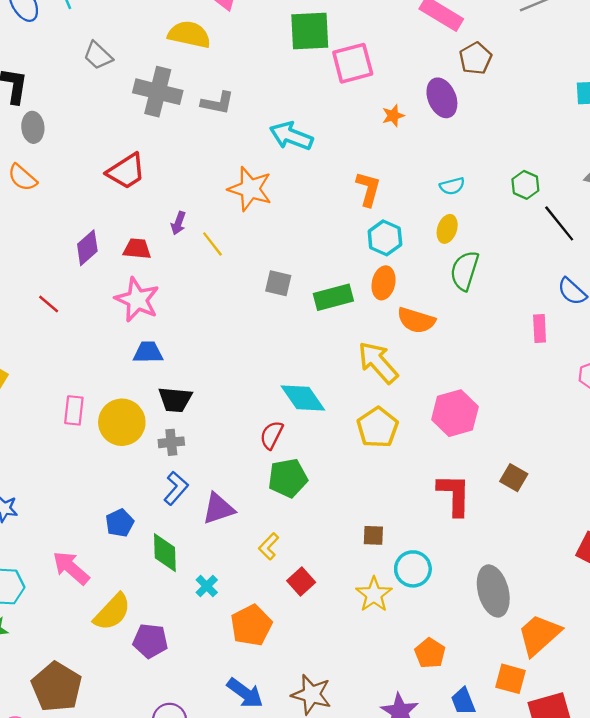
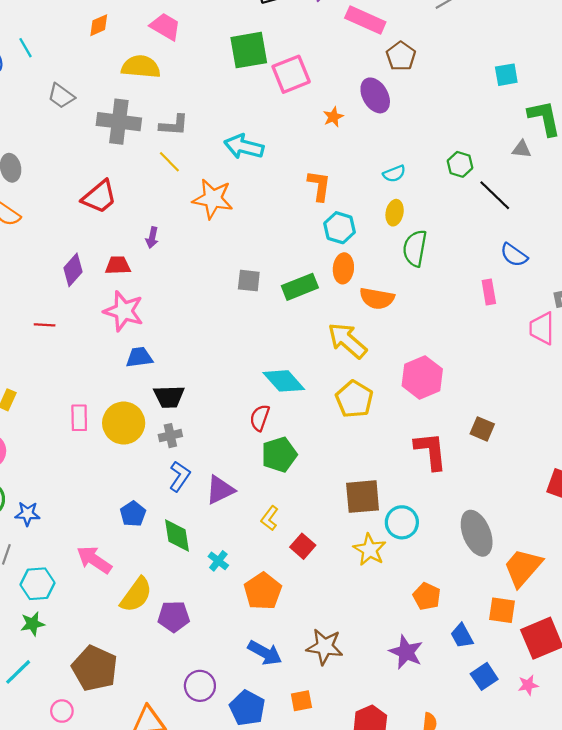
yellow line: (212, 244) -> (169, 162), moved
red line: (49, 304) -> (45, 325), turned -30
brown square: (373, 535) -> (363, 497), size x1.8

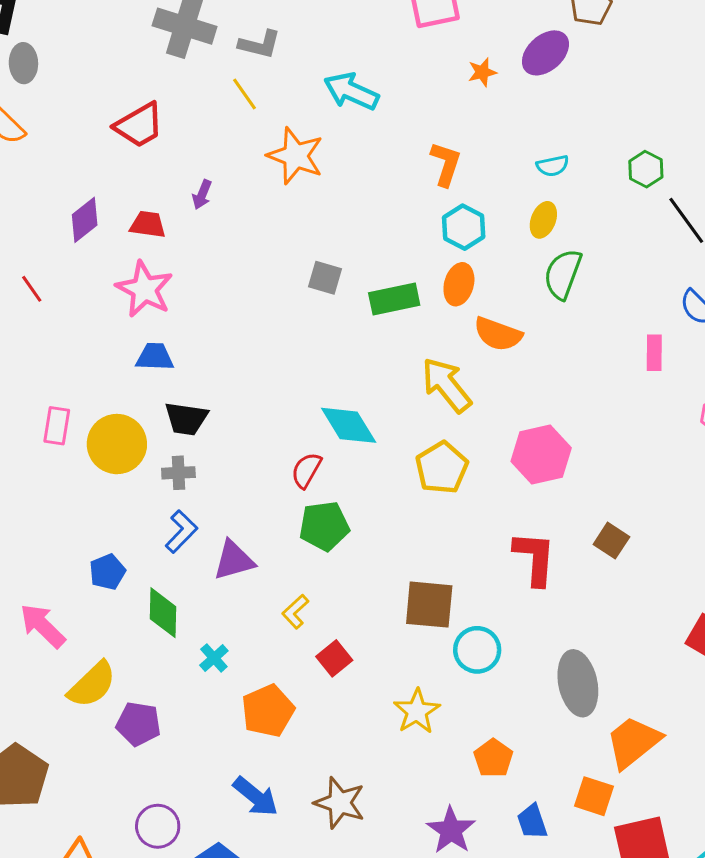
purple ellipse: (375, 95) -> (545, 53), turned 68
red line: (45, 325) -> (32, 289), turned 42
yellow star: (370, 550) -> (417, 711), moved

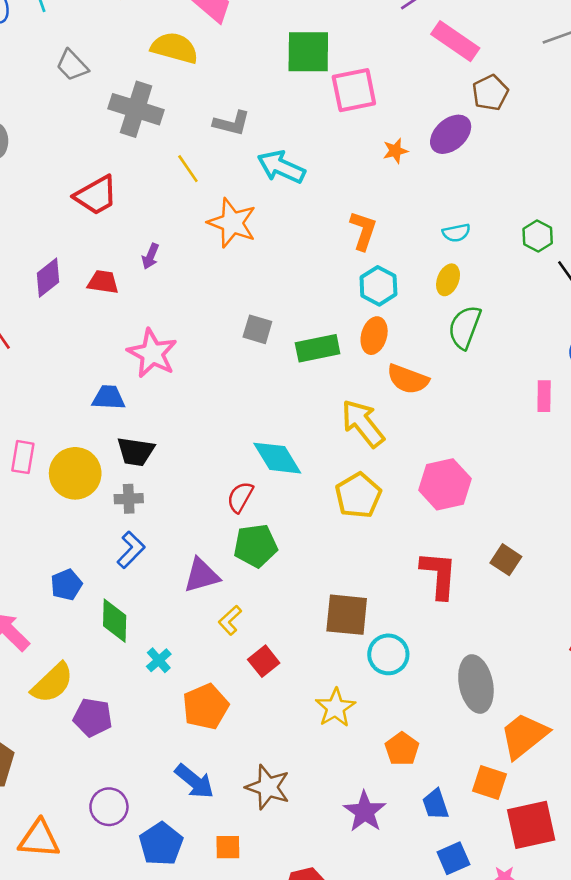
gray L-shape: (260, 44) -> (232, 123), moved
pink star: (145, 289) -> (152, 353), moved
purple triangle: (234, 560) -> (201, 575), moved

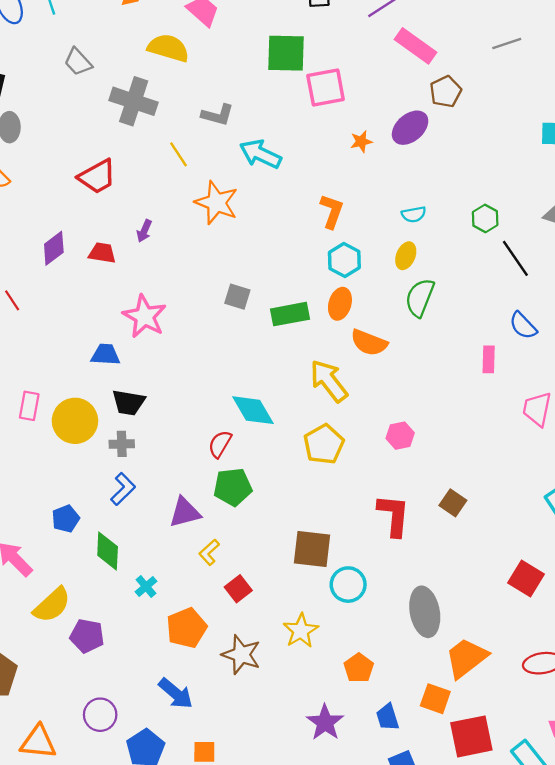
pink hexagon: (445, 484) -> (400, 436), size x0.6
brown star: (268, 787) -> (241, 655), moved

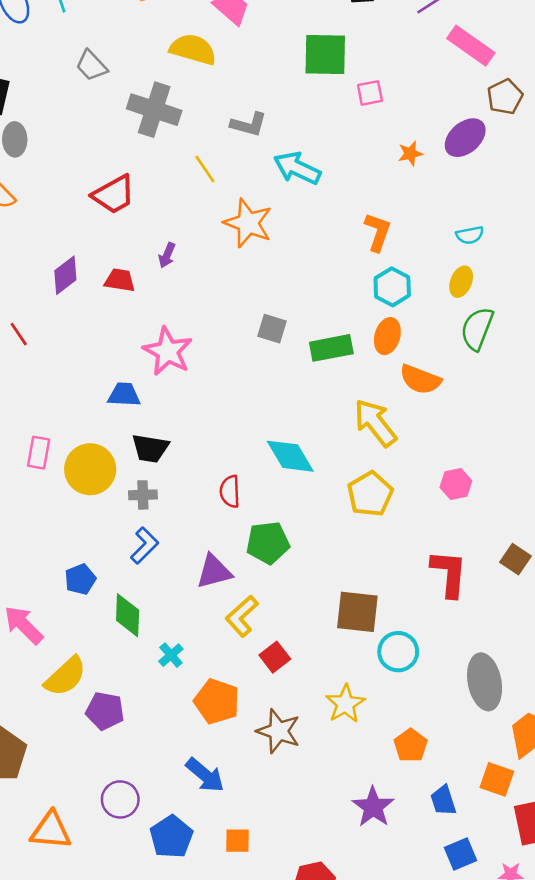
pink square: (326, 88) -> (370, 93), size x0.6
red semicircle: (220, 444) -> (230, 491), moved, turned -32
yellow L-shape: (209, 552) -> (242, 616), size x1.4
orange pentagon: (187, 628) -> (217, 701), turned -30

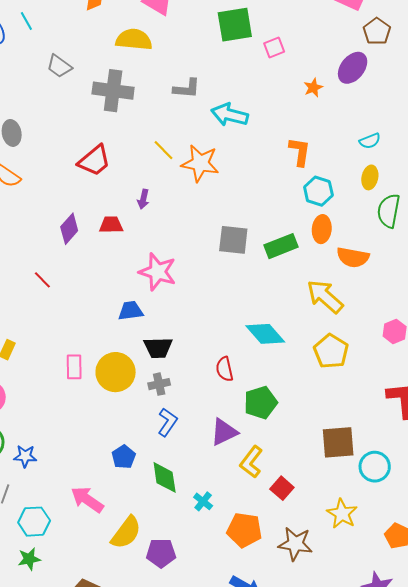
yellow line: (205, 169) -> (164, 150), moved
gray square: (272, 329) -> (233, 240), size x1.4

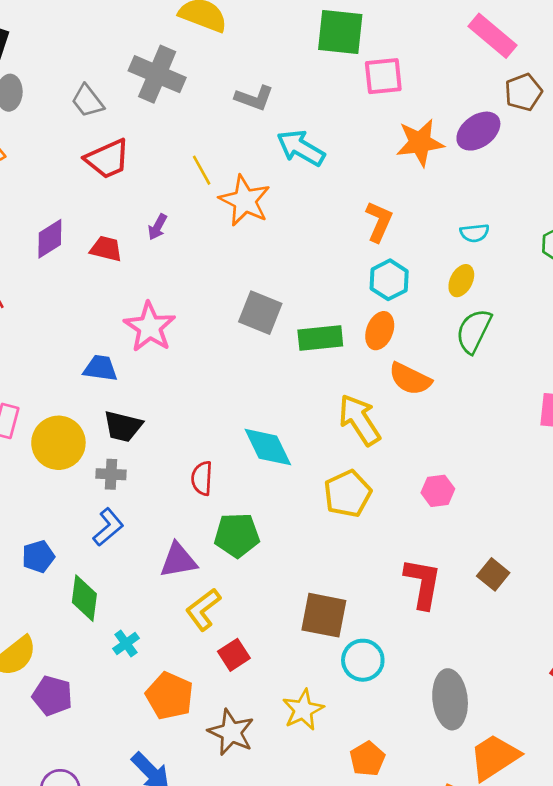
pink square: (274, 47) -> (383, 76), size x1.4
gray trapezoid: (59, 66) -> (88, 101), moved
orange star: (313, 88) -> (420, 143), size x1.8

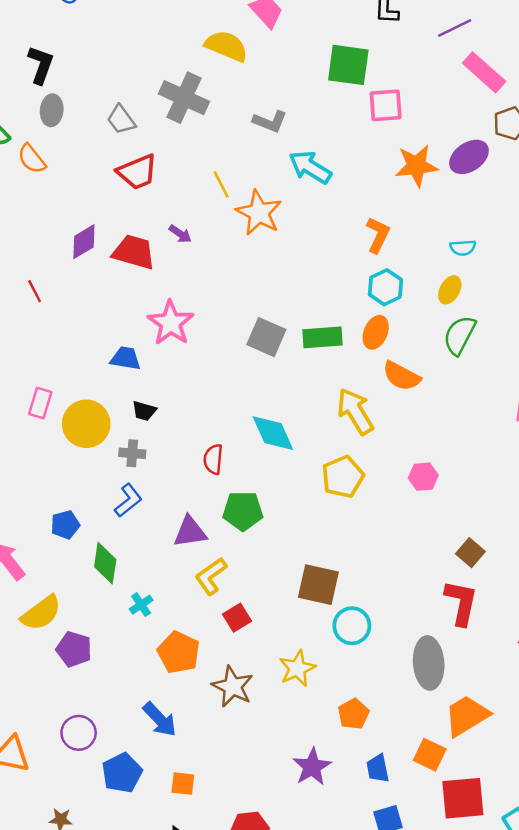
purple arrow: (157, 227) -> (180, 234), turned -85
red trapezoid: (106, 249) -> (134, 252), size x1.5
gray square: (260, 313) -> (266, 337), moved
black trapezoid: (123, 426) -> (144, 411), size x0.7
red L-shape: (423, 583) -> (461, 603), moved

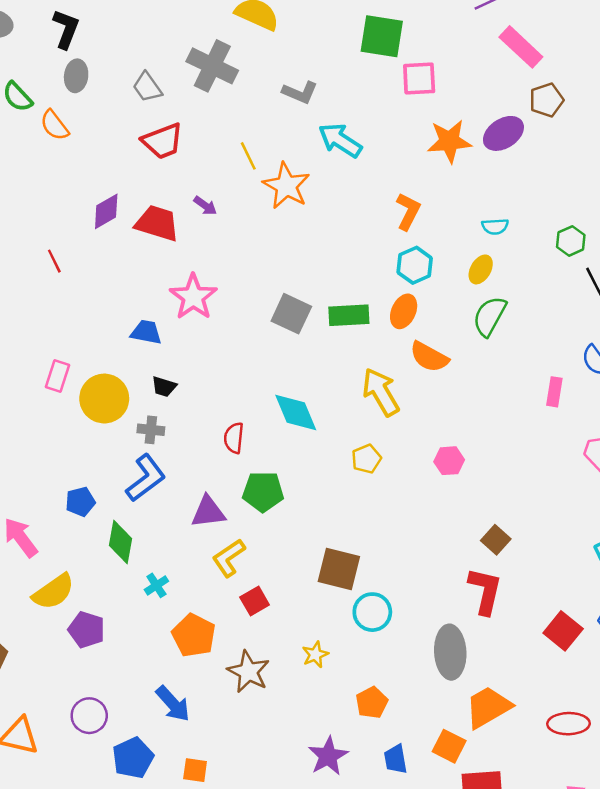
yellow pentagon: (343, 477) -> (366, 459), size x0.7
blue L-shape: (128, 500) -> (146, 478), size x1.4
yellow star: (297, 668) -> (315, 655), size x0.7

